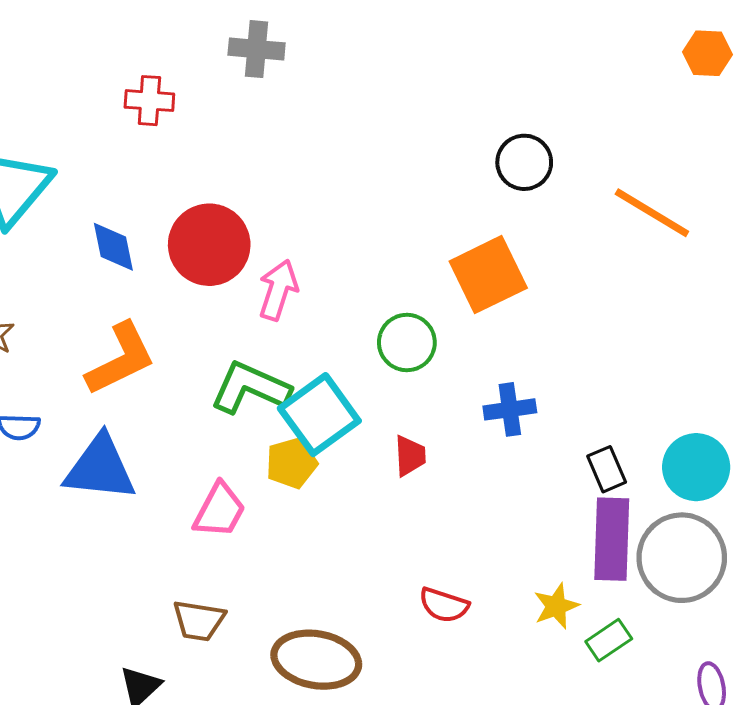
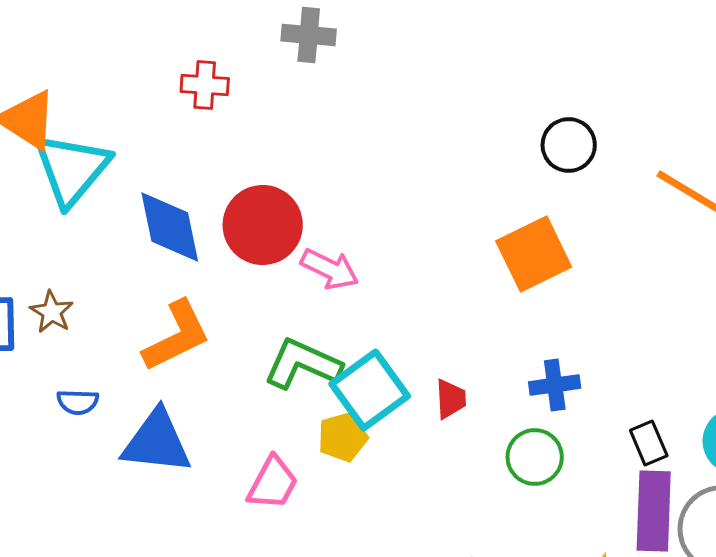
blue diamond: (113, 247) -> (170, 227), size x1.5
pink arrow: (278, 290) -> (330, 269), turned 98
green circle: (407, 343) -> (535, 457), moved
red trapezoid: (410, 456) -> (451, 399), moved

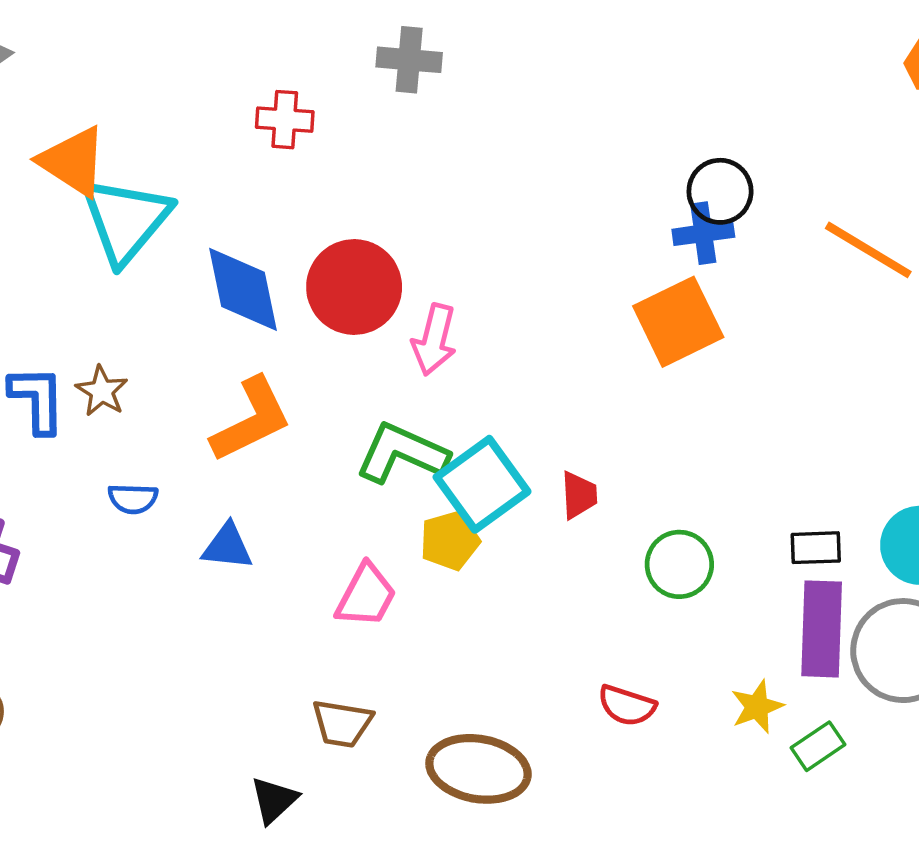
pink arrow: (330, 269) -> (434, 340), turned 78
blue cross: (555, 385) -> (703, 233), moved
blue triangle: (157, 442) -> (227, 546), size x0.6
black rectangle: (649, 443) -> (816, 548), turned -69

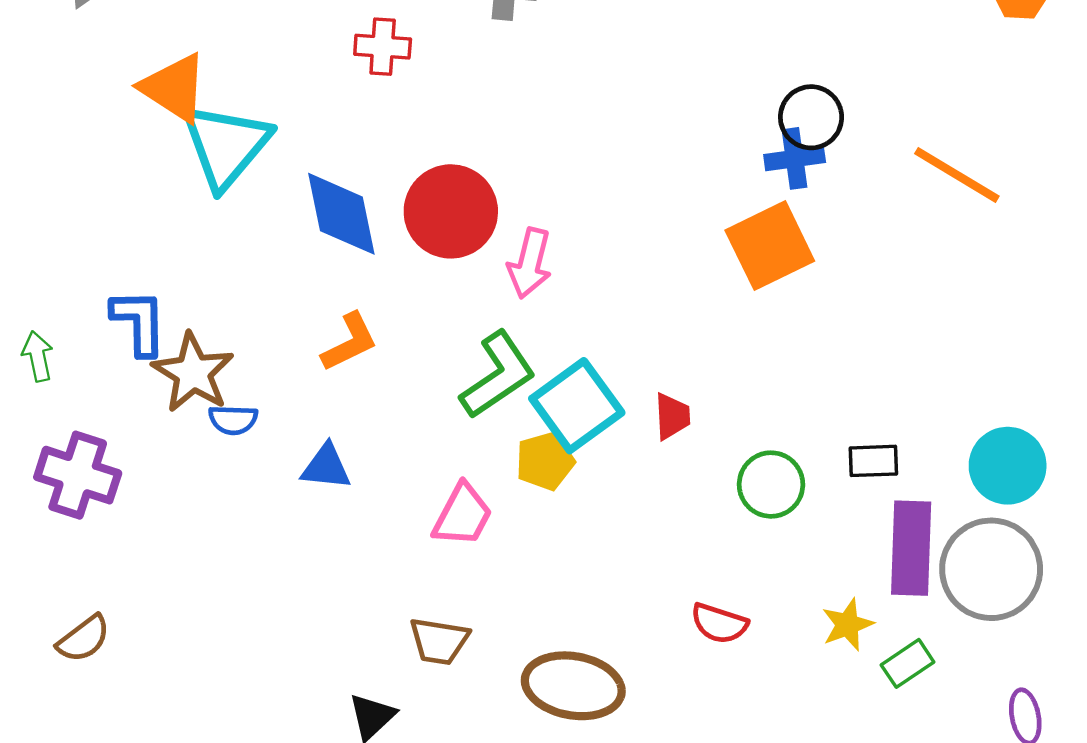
brown star: (102, 391) -> (193, 373), moved, size x1.6
orange L-shape: (251, 420) -> (350, 342), size x0.7
green L-shape: (402, 453) -> (498, 375), turned 122
black rectangle: (816, 548) -> (873, 461), moved

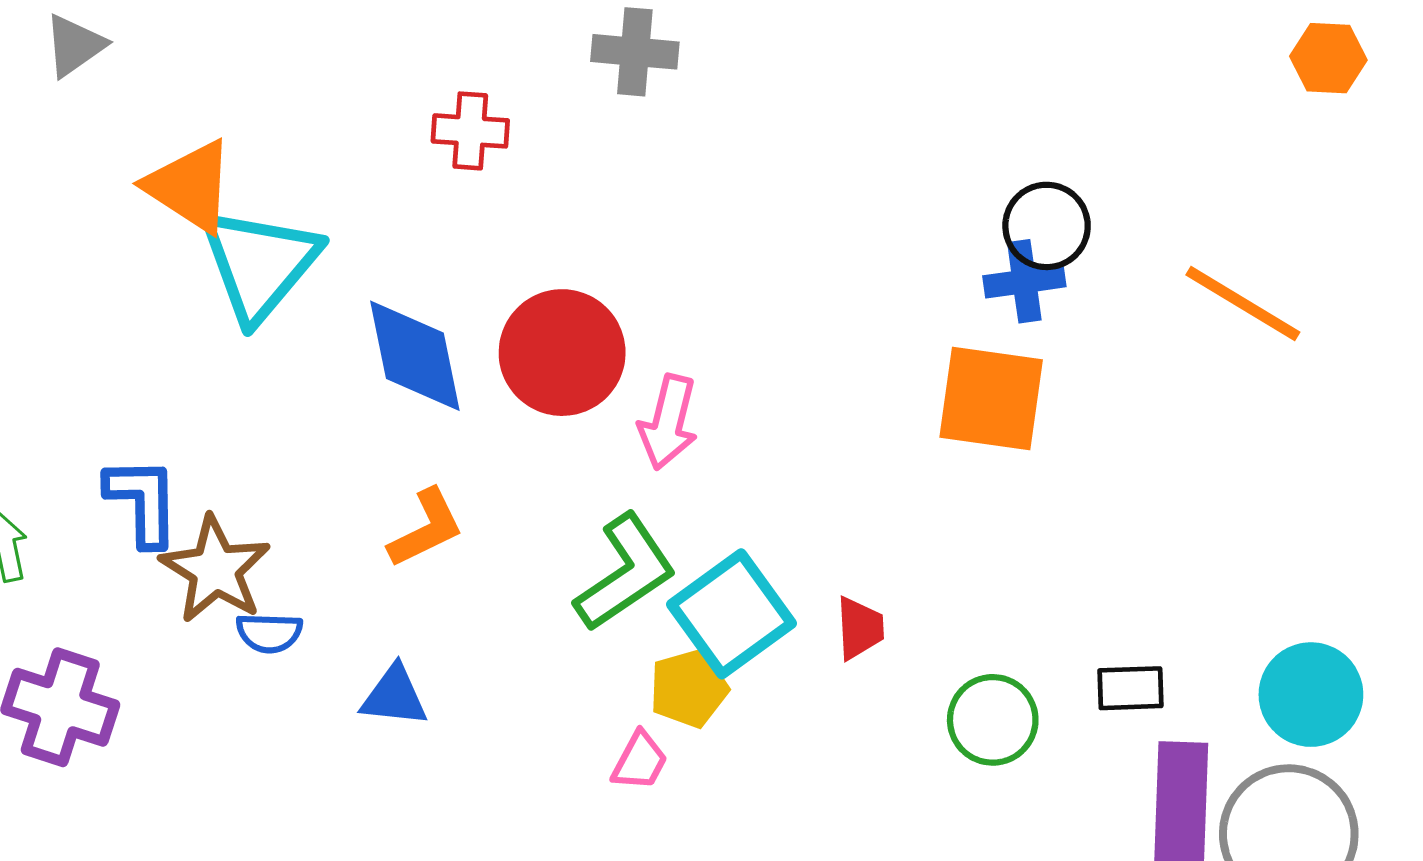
orange square: (770, 246) -> (991, 398), turned 34
pink trapezoid: (463, 515) -> (640, 761), moved, size x0.7

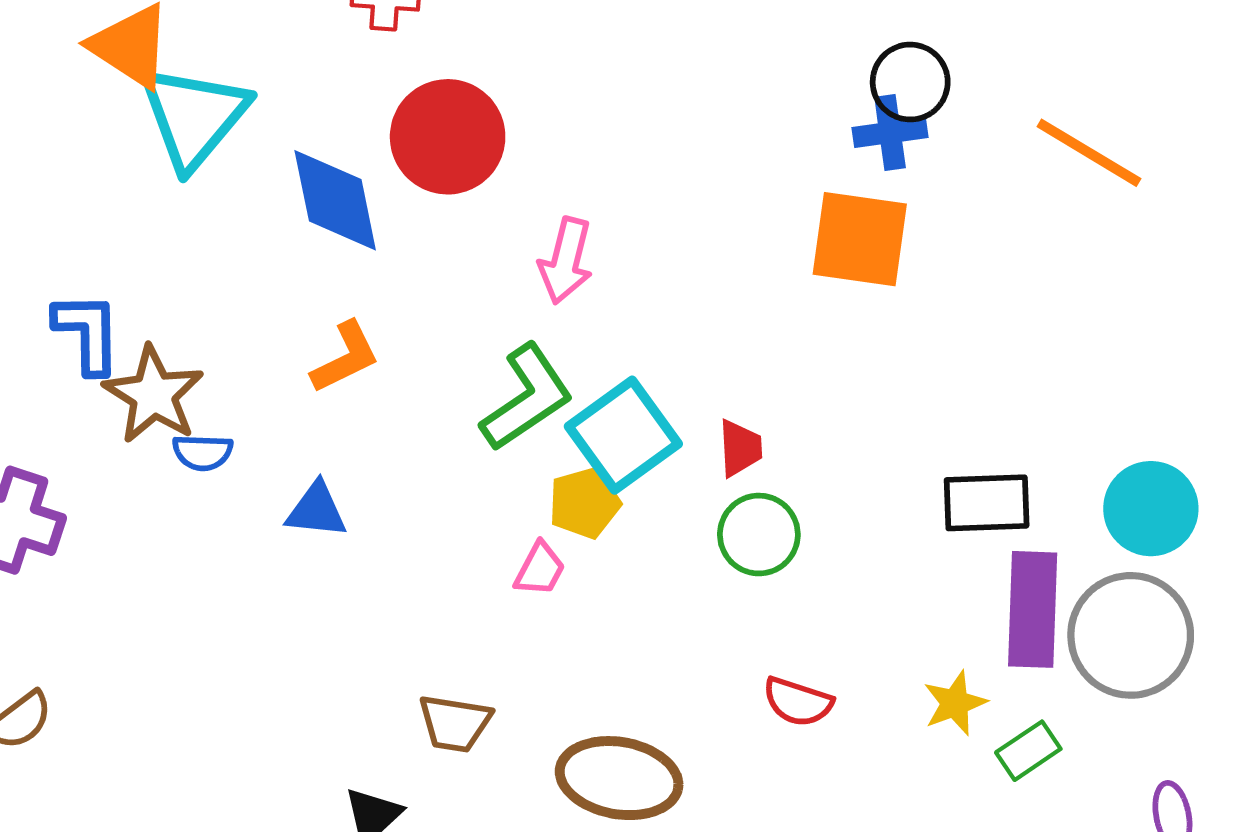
red circle: (562, 353) -> (448, 137), moved
black rectangle: (1130, 688) -> (987, 503), size x1.4
green circle: (993, 720) -> (759, 535), moved

